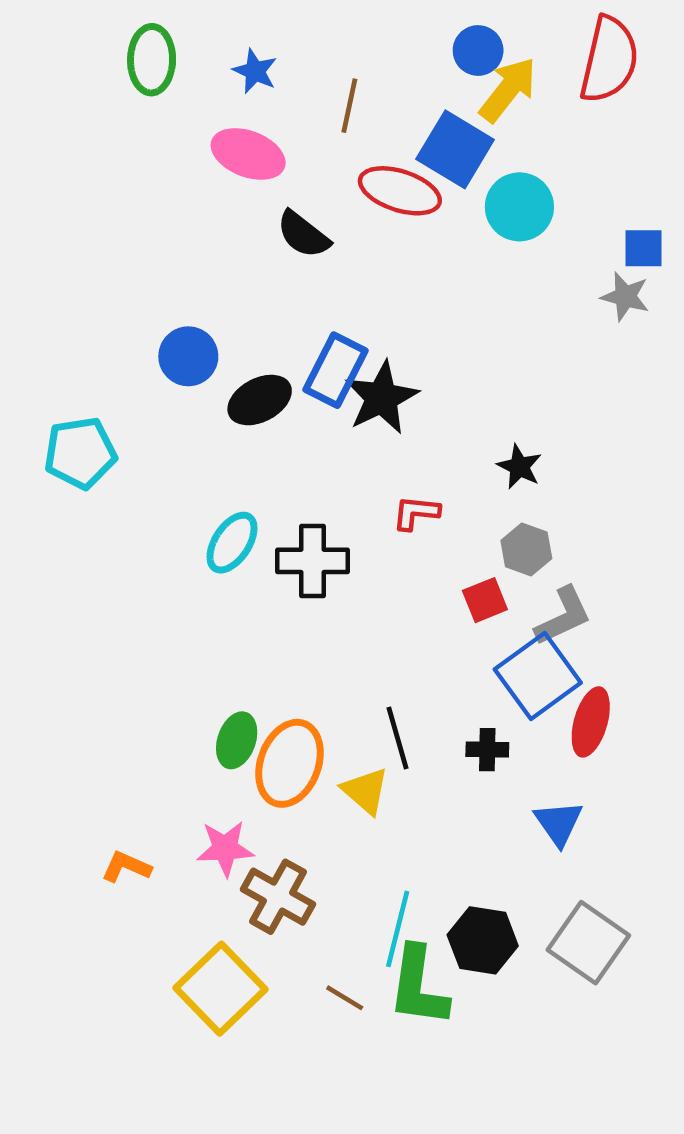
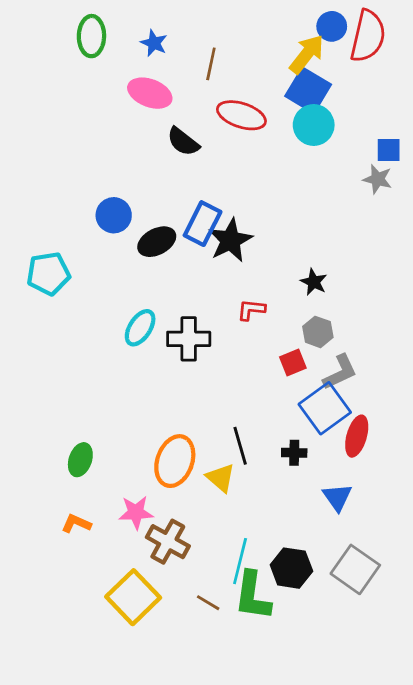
blue circle: (478, 51) -> (332, 26), moved
blue square: (455, 149) -> (308, 90), moved
green ellipse: (237, 740) -> (80, 460), moved

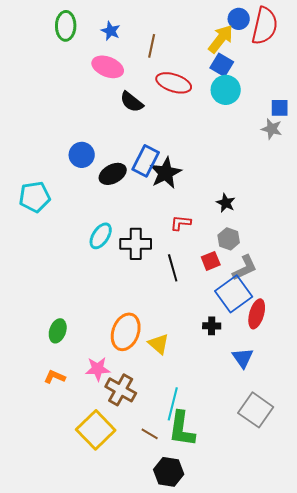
blue square: (308, 90) -> (222, 65), size x0.7
black line: (240, 446) -> (173, 268), moved
black hexagon: (291, 568) -> (169, 472), moved

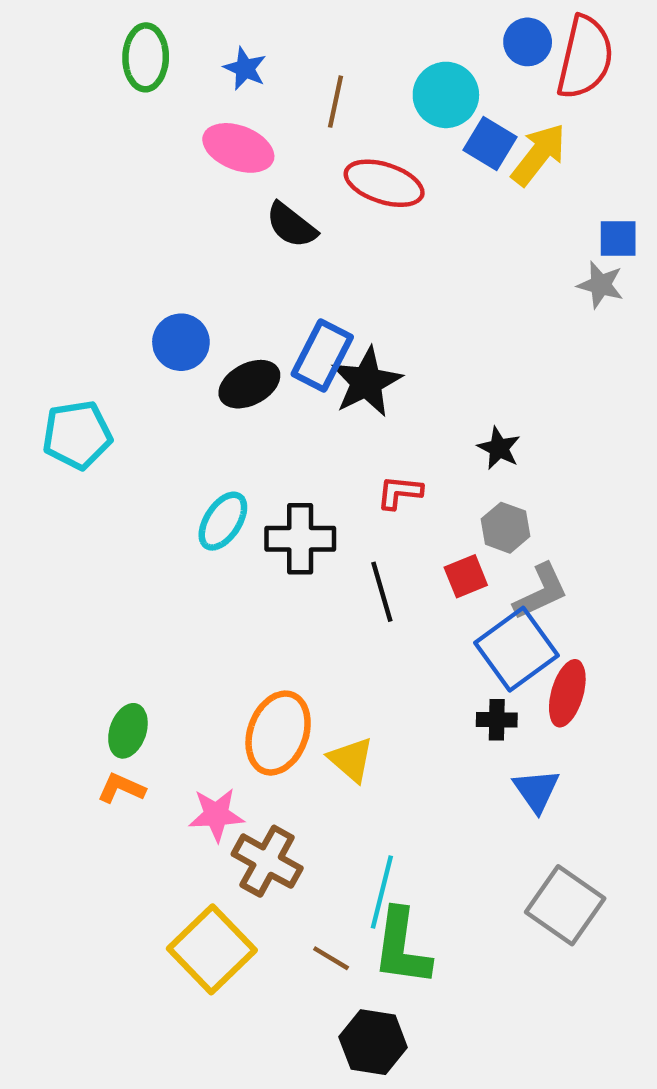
yellow arrow: (221, 39) -> (539, 155), moved
cyan circle: (226, 90) -> (446, 95), moved
black cross: (212, 326) -> (497, 720), moved
orange L-shape: (55, 377) -> (121, 788), moved

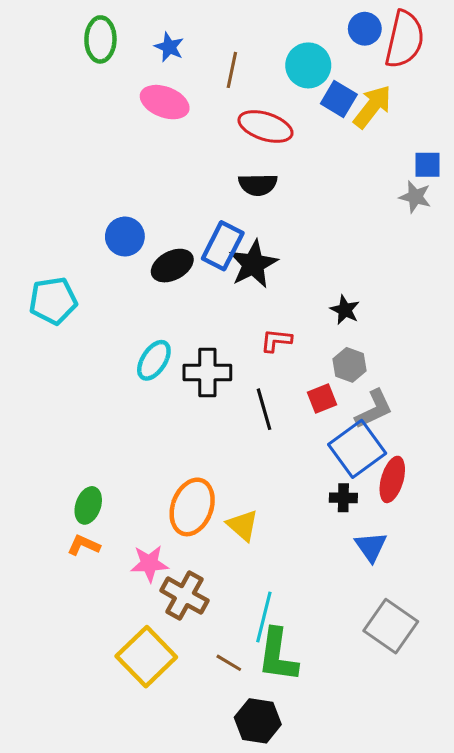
black semicircle: (291, 225) -> (258, 185), moved, turned -39

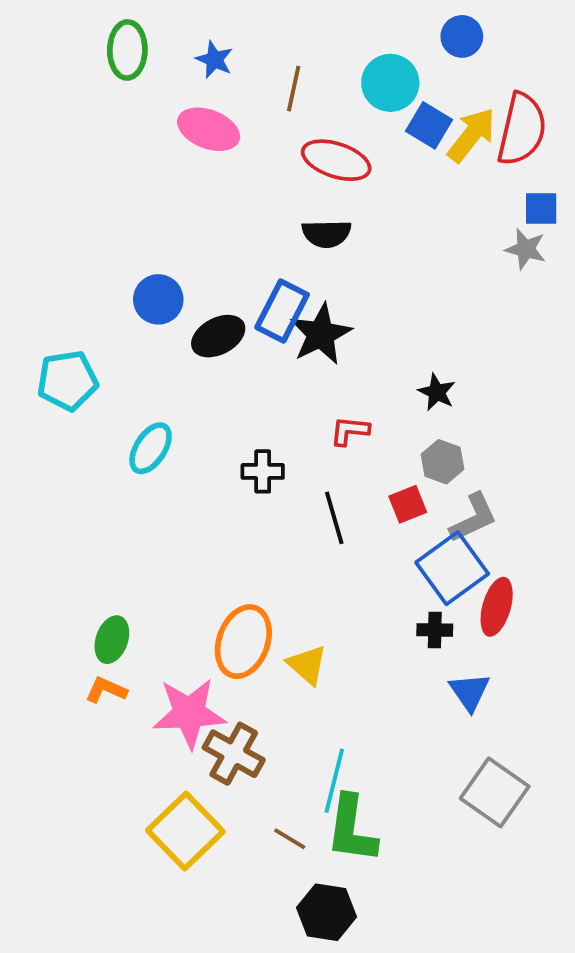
red semicircle: (404, 39) -> (522, 129), moved
cyan ellipse: (154, 360) -> (151, 448), moved
black cross: (207, 372) -> (263, 471), size x0.7
pink star: (149, 563) -> (189, 713), size x1.5

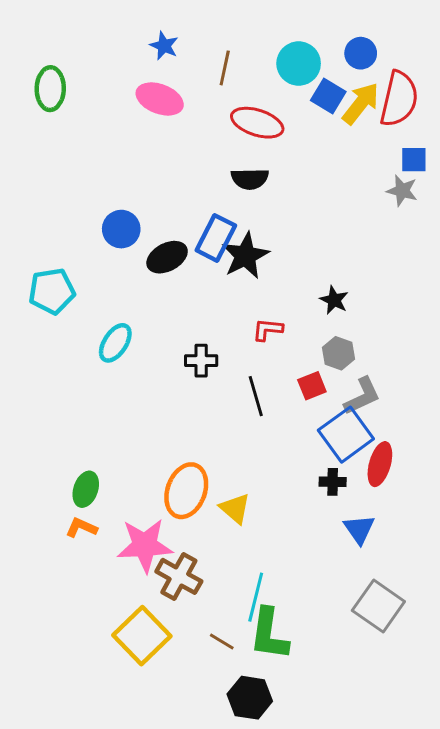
blue circle: (462, 36) -> (361, 53), moved
green ellipse: (127, 50) -> (50, 89), moved

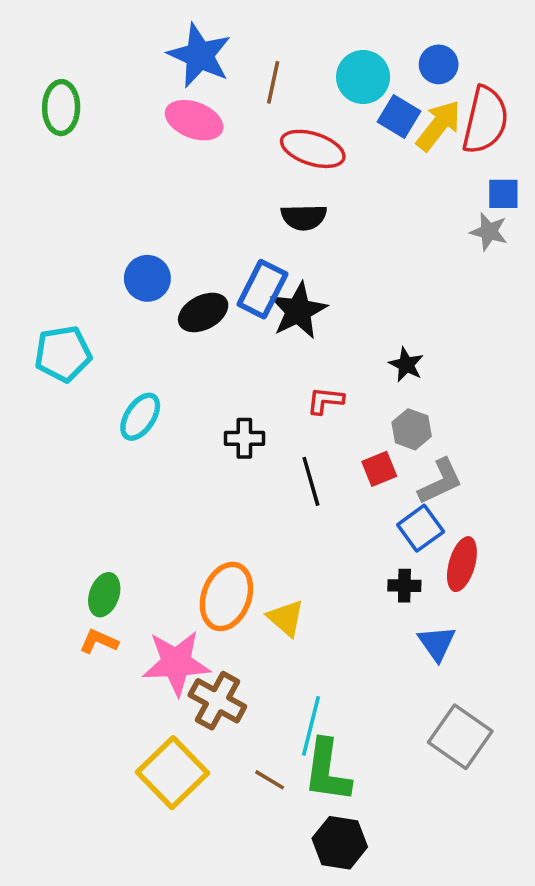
blue star: (164, 46) -> (200, 55), size x1.8
blue square: (346, 435) -> (421, 528), size x0.7
black hexagon: (250, 698) -> (340, 843), moved

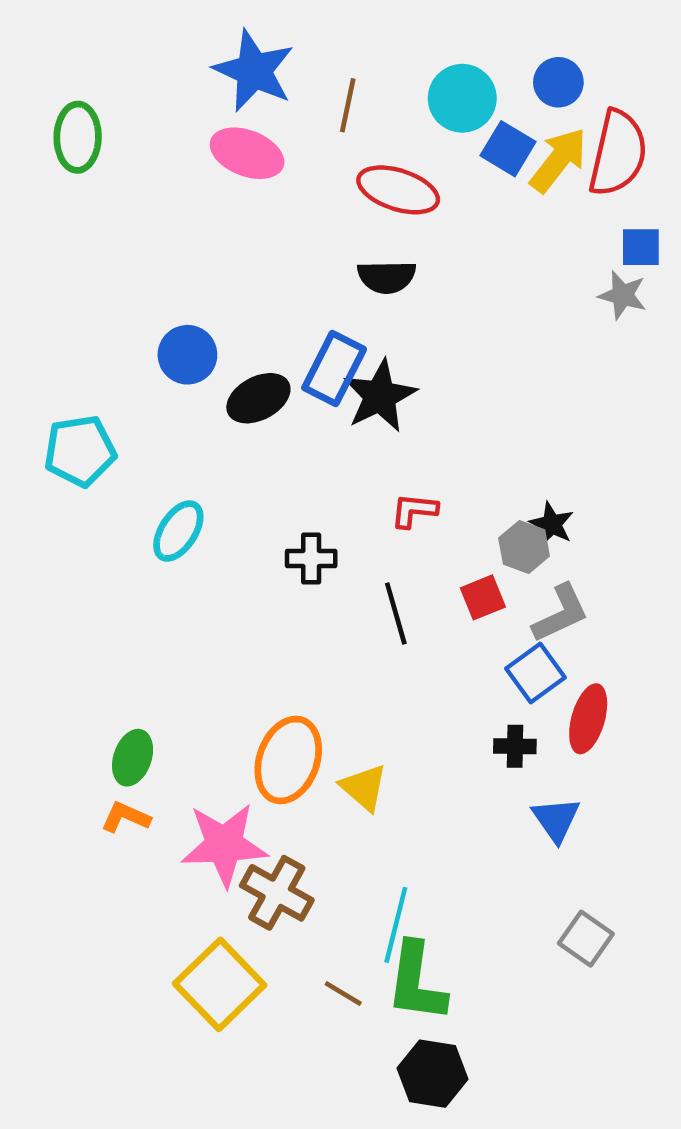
black star: (406, 365) -> (552, 524), moved
gray square: (460, 737) -> (586, 939), size x0.7

